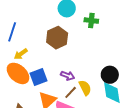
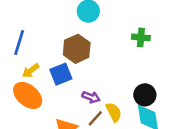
green cross: (91, 21) -> (141, 37), moved
blue square: (39, 77) -> (61, 74), moved

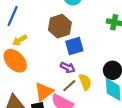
blue square: (61, 74) -> (74, 46), moved

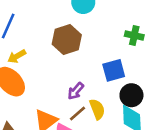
blue square: (74, 46) -> (114, 70), moved
purple arrow: (68, 67) -> (76, 91), turned 104

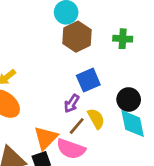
brown hexagon: (67, 39) -> (77, 37), moved
blue square: (114, 70) -> (88, 80), moved

